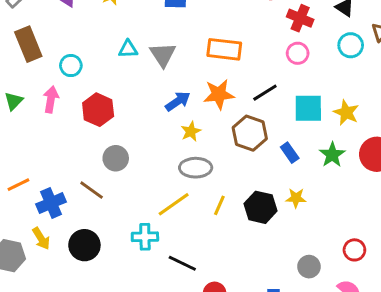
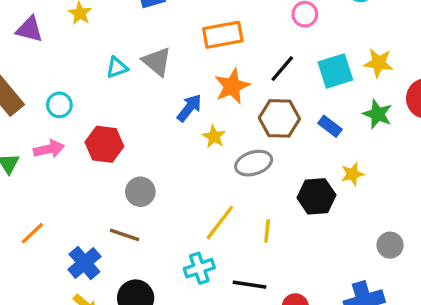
pink arrow: (51, 99) -> (49, 149), turned 85
gray ellipse: (196, 168) -> (254, 163), moved
orange line: (18, 185) -> (32, 233), moved
yellow line: (219, 205) -> (267, 231), moved

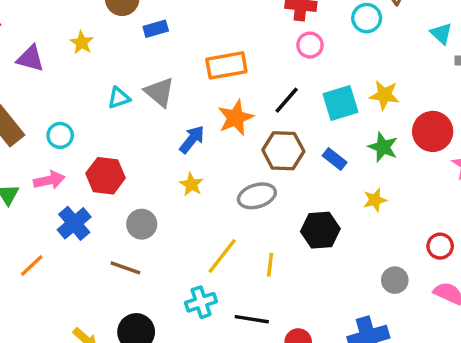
yellow star: (214, 137) -> (191, 184), moved
yellow star: (352, 174) -> (375, 200), moved
blue cross: (84, 263) -> (74, 223), moved

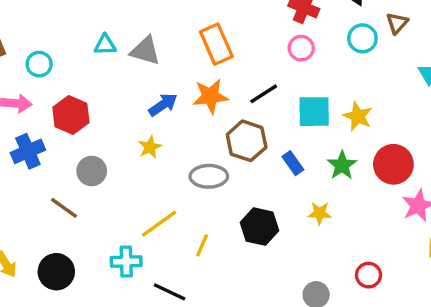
orange rectangle: (226, 65) -> (216, 44), turned 60
gray triangle: (159, 92) -> (145, 51), turned -40

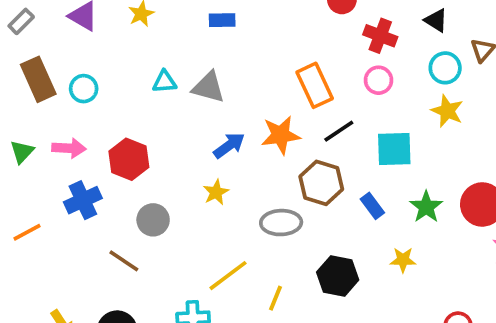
orange rectangle: (216, 44) -> (315, 85), moved
cyan circle: (39, 64) -> (84, 89), moved
yellow star: (358, 116) -> (447, 111), moved

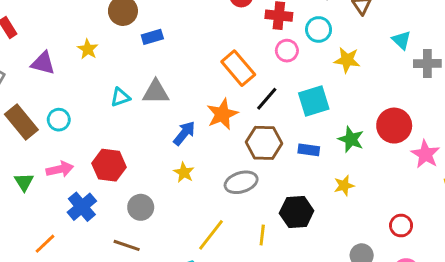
cyan circle: (445, 68) -> (319, 29), moved
blue rectangle: (372, 206) -> (309, 150), turned -30
yellow line: (275, 298) -> (262, 235), moved

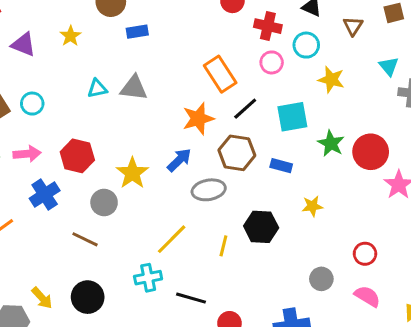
blue arrow: (184, 133) -> (179, 160), moved
green star: (351, 139) -> (331, 143), moved
yellow star: (184, 172) -> (132, 173), moved, size x1.5

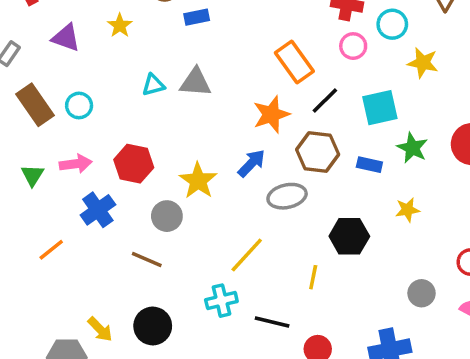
green star: (331, 143) -> (412, 148), moved
yellow line: (223, 246) -> (313, 277), moved

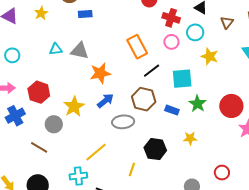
orange star: (271, 114) -> (100, 73), moved

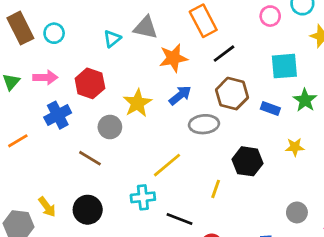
orange rectangle: (137, 47) -> (203, 21), moved
cyan triangle: (56, 49) -> (112, 39), moved, turned -32
black line: (152, 71) -> (224, 54), moved

